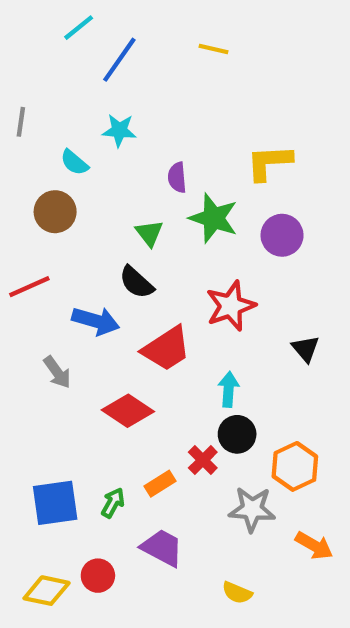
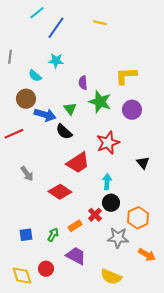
blue arrow: (96, 321) -> (45, 115), moved
blue square: (55, 503) -> (26, 235), size x0.6
yellow diamond: (47, 591) -> (22, 276), turned 60
yellow semicircle: (237, 593) -> (111, 277), size x1.5

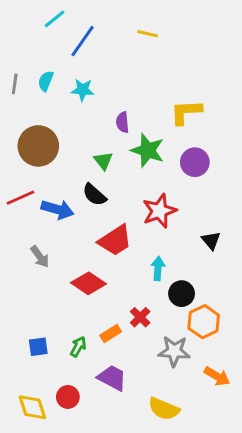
cyan semicircle: (35, 76) -> (46, 81), moved, turned 72
brown circle: (26, 99) -> (38, 146), size x1.4
blue arrow: (45, 115) -> (57, 209), moved
black circle: (111, 203) -> (182, 294), moved

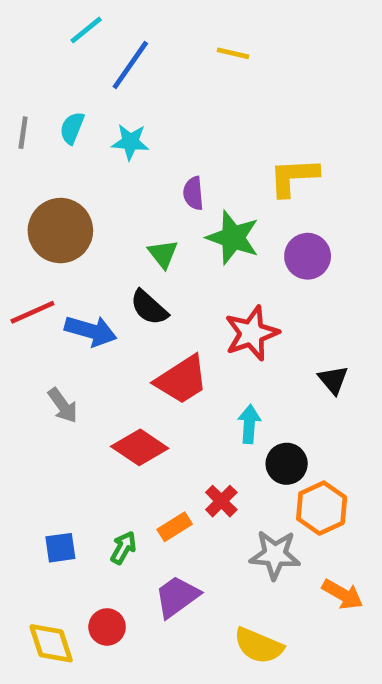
purple trapezoid: (112, 378) -> (177, 597), turned -64

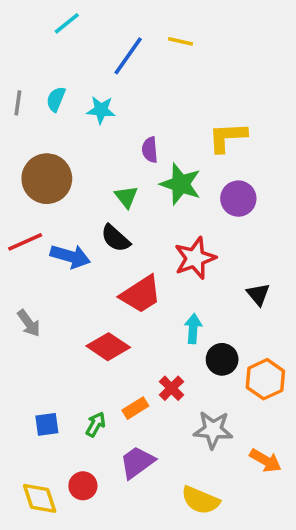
blue line: (130, 65) -> (128, 56), moved
gray arrow: (63, 405) -> (29, 323), moved
orange hexagon: (322, 508) -> (265, 379), moved

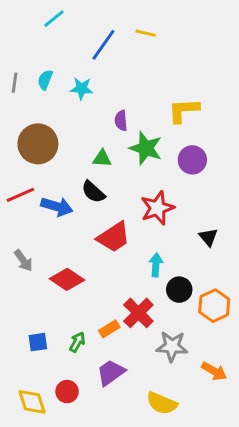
green triangle: (126, 197) -> (102, 158), turned -48
red diamond: (108, 347) -> (67, 279), moved
red cross: (171, 388) -> (138, 313), size x1.5

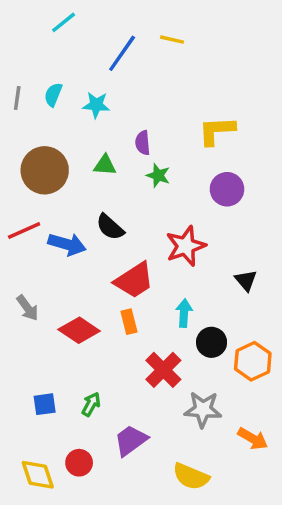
green star: (146, 148) -> (158, 175), moved, size x0.6
green triangle: (102, 158) -> (105, 165), moved
orange rectangle: (109, 329) -> (129, 322), moved, turned -72

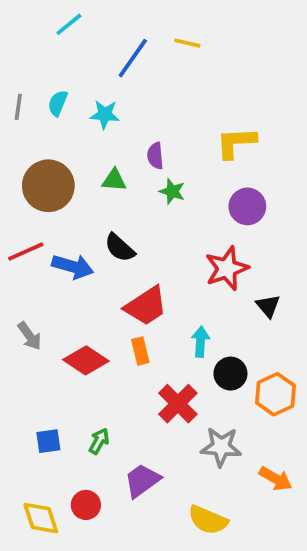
red star: (186, 246) -> (227, 268), moved

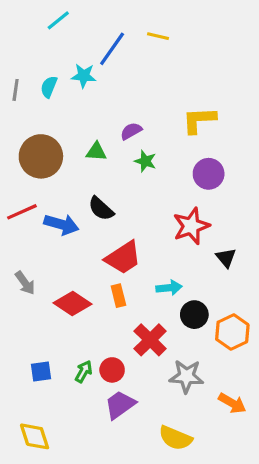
cyan star: (105, 114) -> (84, 76), moved
purple semicircle: (155, 156) -> (131, 131), turned 65
cyan arrow: (200, 342) -> (169, 288), turned 80
red circle: (86, 505) -> (112, 370), moved

